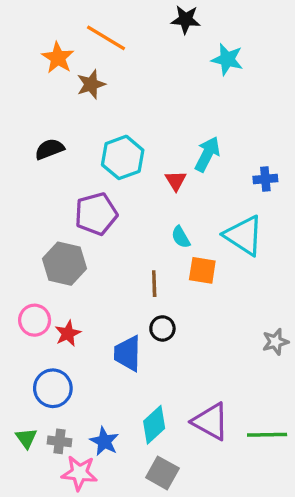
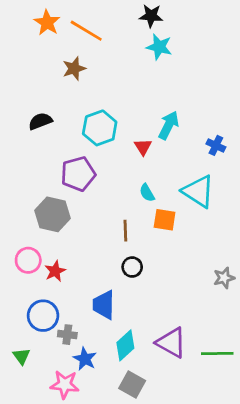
orange star: (58, 58) -> (47, 23), moved
cyan star: (227, 59) -> (159, 47), moved
blue cross: (265, 179) -> (216, 145), turned 30
blue trapezoid: (128, 353) -> (104, 305), moved
gray cross: (59, 441) -> (67, 335), moved

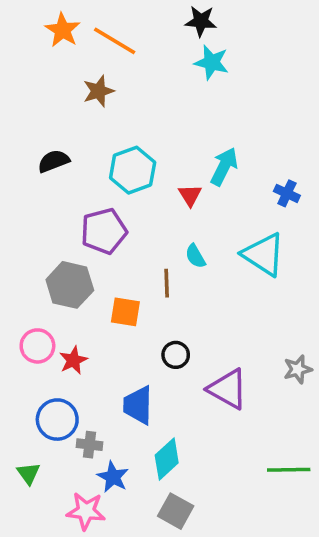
orange square: (165, 220) -> (125, 312), moved
brown line: (125, 231) -> (167, 283), moved
purple triangle: (171, 343) -> (228, 389), moved

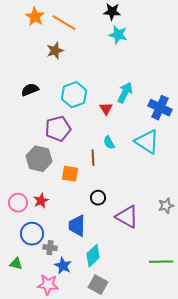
blue cross: (287, 193) -> (160, 108), size x1.6
pink circle: (37, 346) -> (18, 203), moved
green triangle: (28, 473) -> (16, 264), turned -40

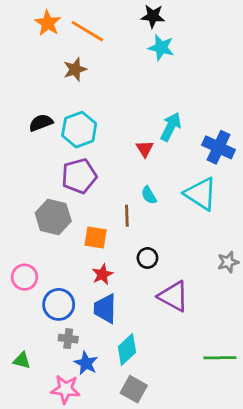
cyan hexagon: (74, 95) -> (79, 130), moved
black circle: (98, 198) -> (147, 258), moved
red star: (41, 201) -> (102, 274), moved
gray star: (166, 206) -> (228, 262), moved
blue circle: (32, 234) -> (59, 304), moved

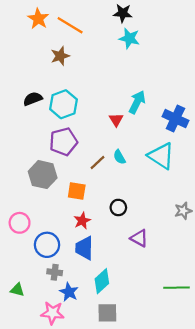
brown line: (127, 216) -> (98, 162), moved, turned 49
purple triangle: (173, 296) -> (139, 238), size x0.7
gray square: (134, 389) -> (107, 313), turned -30

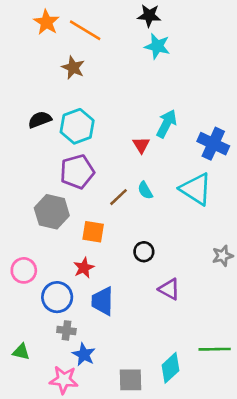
brown star: (60, 56) -> (73, 68), turned -30
red star: (82, 221) -> (84, 268), moved
cyan diamond: (102, 281) -> (171, 368), moved

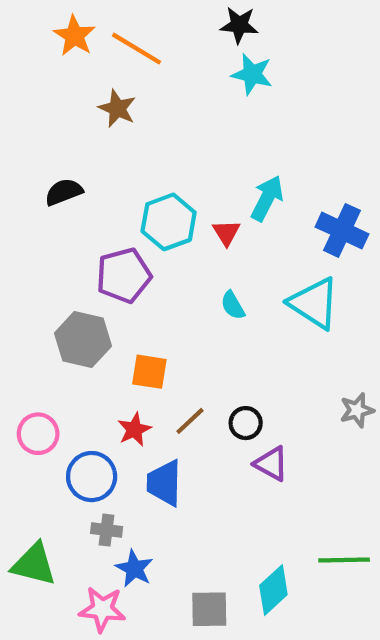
cyan hexagon: (77, 126) -> (169, 222), moved
brown line: (118, 197) -> (190, 421), moved
black circle: (144, 252) -> (246, 423), moved
green triangle: (21, 352) -> (34, 564), size x1.6

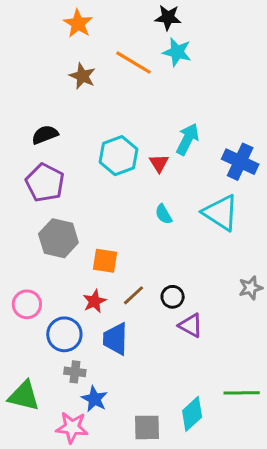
orange star: (74, 36) -> (78, 24), moved
orange line: (137, 49) -> (134, 63), moved
purple pentagon: (124, 275) -> (45, 183), moved, turned -30

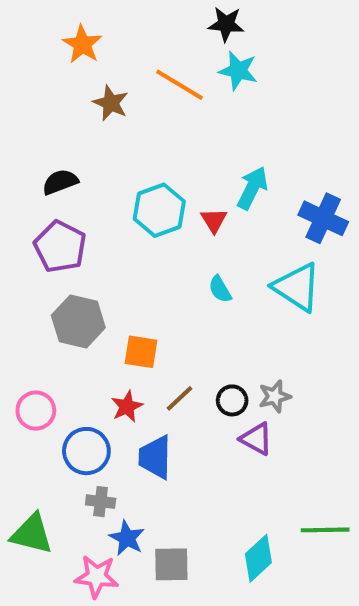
orange star: (78, 24) -> (82, 44), moved
gray star: (251, 288) -> (275, 396), moved
gray square: (147, 427) -> (171, 564), moved

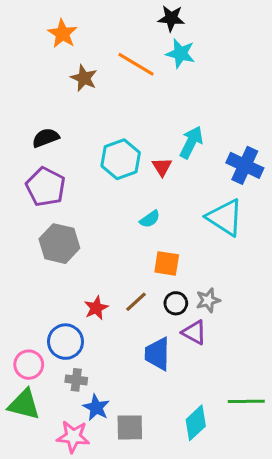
cyan semicircle: (220, 289) -> (150, 219), moved, turned -95
orange square: (141, 352) -> (167, 263), moved
pink circle: (36, 411) -> (29, 365), moved
blue trapezoid: (155, 457) -> (157, 354), moved

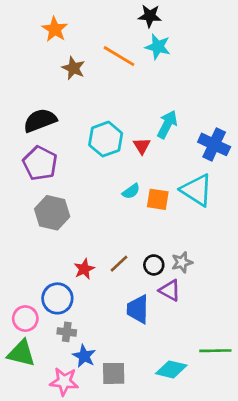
black semicircle: (46, 138) -> (40, 120), size x1.4
orange square: (167, 263) -> (158, 199), moved
cyan diamond: (196, 423) -> (171, 369), turned 56

